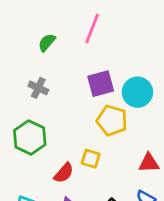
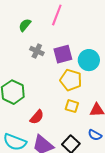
gray cross: (38, 88) -> (37, 51), moved
yellow square: (91, 159) -> (72, 106), moved

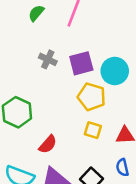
green semicircle: (25, 25) -> (36, 13), moved
blue semicircle: (95, 135) -> (122, 167), turned 48

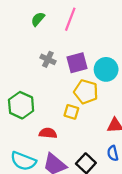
yellow square: (93, 130) -> (71, 112), moved
red semicircle: (48, 144) -> (48, 133), turned -126

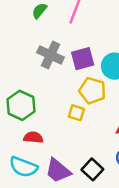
gray cross: (48, 59) -> (51, 55), size x1.5
red semicircle: (48, 133) -> (33, 137), moved

